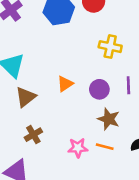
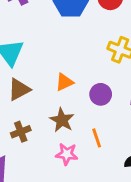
brown star: (109, 119) -> (62, 120), moved
orange line: (105, 147) -> (97, 138), moved, turned 48

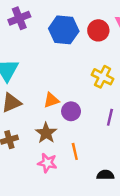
purple circle: (101, 94) -> (71, 111), moved

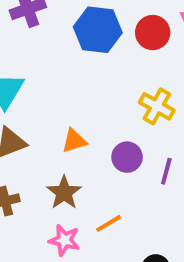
purple circle: (71, 111) -> (127, 157), moved
orange line: (75, 151) -> (109, 223), turned 70

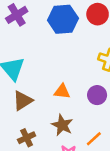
orange triangle: (74, 141) -> (62, 91), turned 35

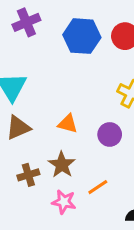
brown cross: (27, 138) -> (28, 175), moved

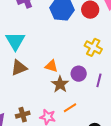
brown star: (62, 165) -> (60, 84), moved
brown cross: (28, 175) -> (23, 115), moved

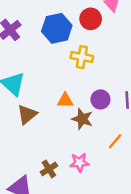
yellow cross: (93, 47) -> (82, 57), moved
orange line: (70, 108) -> (115, 141), moved

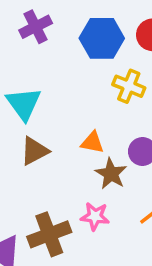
pink star: (79, 162) -> (95, 216), moved
brown cross: (49, 169) -> (49, 234), size x1.6

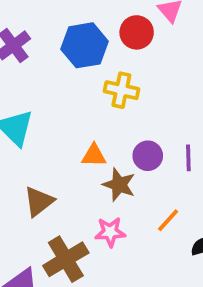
brown triangle: (34, 151) -> (39, 201), moved

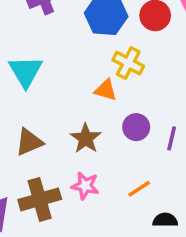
orange triangle: (94, 155) -> (106, 90), moved
brown star: (119, 185) -> (86, 138), moved

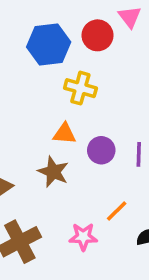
orange triangle: (106, 90) -> (65, 134), moved
pink star: (85, 186) -> (83, 237), moved

